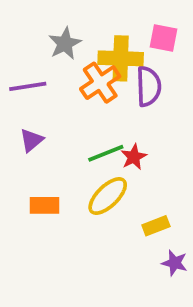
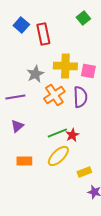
yellow cross: (121, 58) -> (65, 66), moved

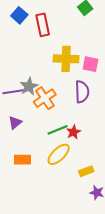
gray star: (35, 74) -> (29, 86), moved
orange cross: (54, 95) -> (45, 98), moved

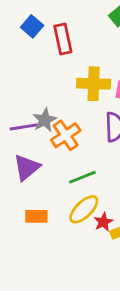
purple triangle: (15, 123) -> (27, 167), size x1.5
red star: (73, 132) -> (103, 222), moved

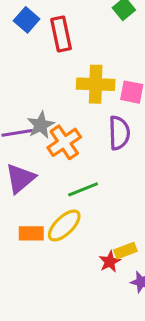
yellow ellipse: (84, 209) -> (64, 226), moved
red star: (103, 222) -> (110, 262), moved

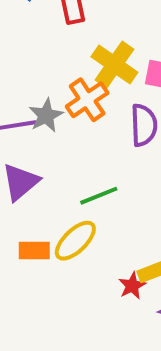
yellow cross: (96, 84) -> (114, 65), turned 33
orange cross: (64, 142) -> (87, 100), moved

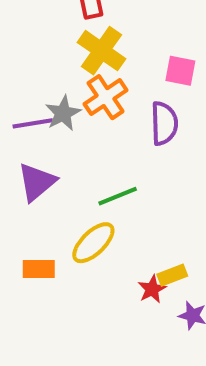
yellow cross: (114, 65) -> (101, 51), moved
orange rectangle: (34, 250) -> (39, 269), moved

